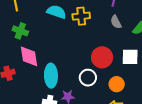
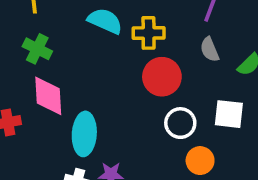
red circle: (102, 57) -> (162, 77), moved
white circle: (88, 78) -> (180, 123), moved

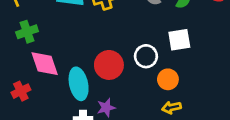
green cross: (37, 49) -> (27, 32), turned -30
red circle: (162, 77) -> (109, 65), moved

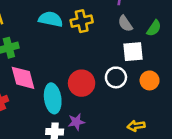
white square: (179, 40) -> (133, 52), moved
orange circle: (168, 79) -> (150, 80), moved

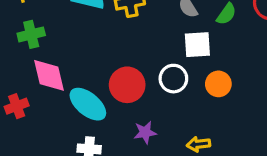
cyan ellipse: (53, 98) -> (88, 104), turned -44
purple star: (76, 122) -> (145, 132), moved

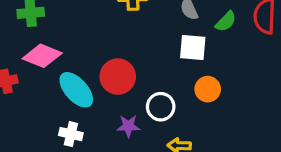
pink diamond: (49, 75) -> (42, 56), turned -63
white circle: (173, 79) -> (161, 107), moved

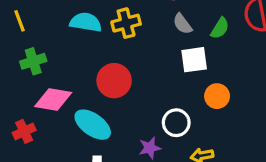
red circle: (118, 77) -> (114, 81), moved

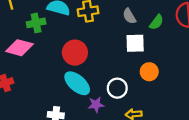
green cross: (33, 61) -> (36, 23), moved
pink diamond: (53, 100) -> (19, 48), moved
cyan ellipse: (93, 125) -> (77, 83), moved

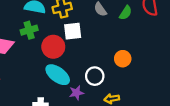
green cross: (36, 23) -> (29, 30), moved
white square: (135, 43) -> (73, 31), moved

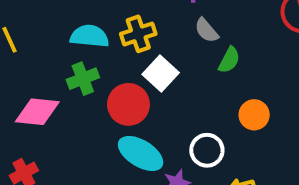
green semicircle: (126, 13) -> (229, 60), moved
white square: (73, 31) -> (161, 73), turned -36

